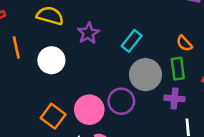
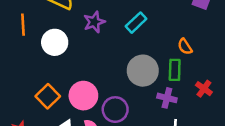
cyan rectangle: (132, 41) -> (136, 23), moved
purple circle: (121, 101) -> (115, 110), moved

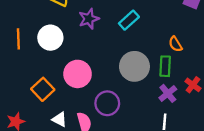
orange line: (23, 25) -> (18, 39), moved
pink circle: (83, 96) -> (78, 74), moved
purple cross: (167, 98) -> (168, 93), moved, turned 36

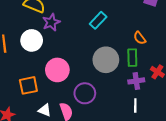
purple star: (89, 19) -> (51, 22), moved
orange square: (43, 89) -> (28, 85), turned 36
purple cross: (168, 93) -> (136, 81), turned 35

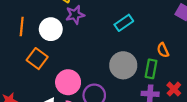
pink circle: (57, 70) -> (68, 82), moved
orange square: (28, 85) -> (37, 59), moved, turned 36

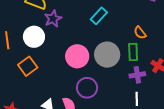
orange square: (37, 59) -> (28, 66), turned 30
pink circle: (68, 82) -> (77, 56), moved

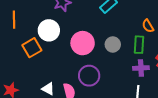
white circle: (34, 37) -> (49, 30), moved
gray circle: (107, 55) -> (113, 44), size x0.6

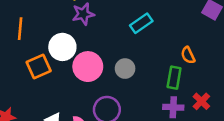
pink circle: (83, 43) -> (88, 67), moved
gray circle: (113, 44) -> (125, 69), moved

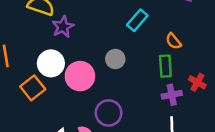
cyan rectangle: (141, 23) -> (137, 20), moved
gray circle: (125, 69) -> (115, 59), moved

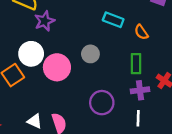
cyan rectangle: (137, 20) -> (113, 20), turned 66
orange semicircle: (173, 41) -> (141, 32), moved
purple circle: (109, 113) -> (102, 103), moved

